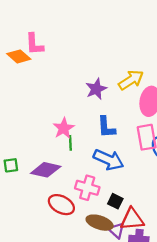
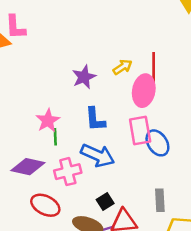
yellow arrow: (131, 80) -> (123, 67), size x0.7
pink cross: (87, 188) -> (68, 172), moved, turned -30
black square: (115, 201) -> (105, 201), turned 32

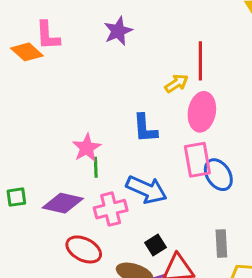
red line: (154, 68) -> (200, 61), moved
purple star: (84, 77) -> (118, 31), moved
blue L-shape: (95, 119) -> (145, 128), moved

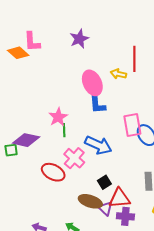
yellow arrow: (176, 83) -> (118, 74), turned -133
pink ellipse: (202, 112) -> (92, 83), moved, turned -35
purple diamond: (63, 203) -> (26, 140), moved
pink cross: (111, 209) -> (74, 158), turned -35
red ellipse: (84, 249) -> (53, 172), moved

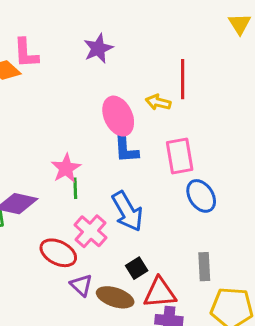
pink rectangle: (132, 125) -> (180, 156), moved
blue arrow: (98, 145) -> (127, 211), turned 36
purple triangle: (105, 208) -> (81, 285), moved

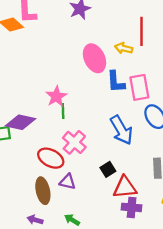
blue L-shape: (126, 148) -> (116, 82), moved
blue arrow: (127, 211) -> (121, 130), moved
purple triangle: (81, 285) -> (68, 182), turned -30
brown ellipse: (115, 297) -> (43, 191), moved, turned 60

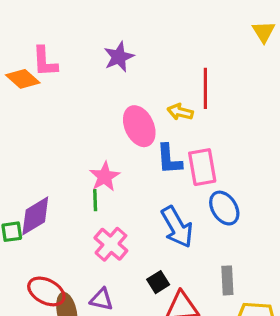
pink star: (56, 96) -> (105, 177), moved
purple diamond: (20, 122) -> (35, 216), turned -44
red ellipse: (51, 158) -> (46, 291), moved

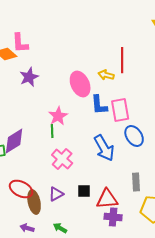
purple star: (119, 57) -> (29, 77), moved
black square: (158, 282) -> (84, 191), moved, turned 32
purple triangle: (101, 299) -> (56, 194), turned -42

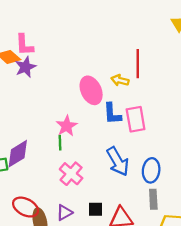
purple star: (29, 77) -> (26, 67), moved
blue ellipse: (134, 136) -> (151, 170), moved, turned 40

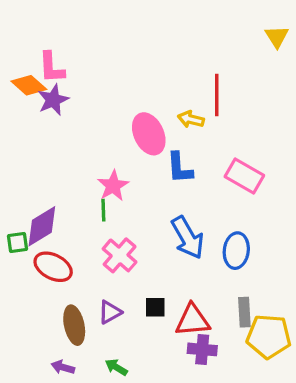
pink rectangle: (136, 119) -> (244, 176), moved, turned -50
gray rectangle: (153, 199) -> (244, 312), moved
red ellipse: (26, 207) -> (53, 267), moved

